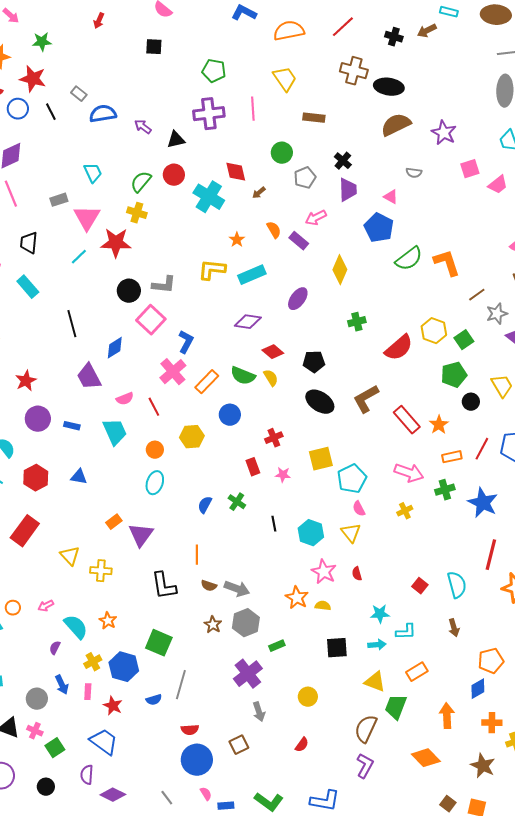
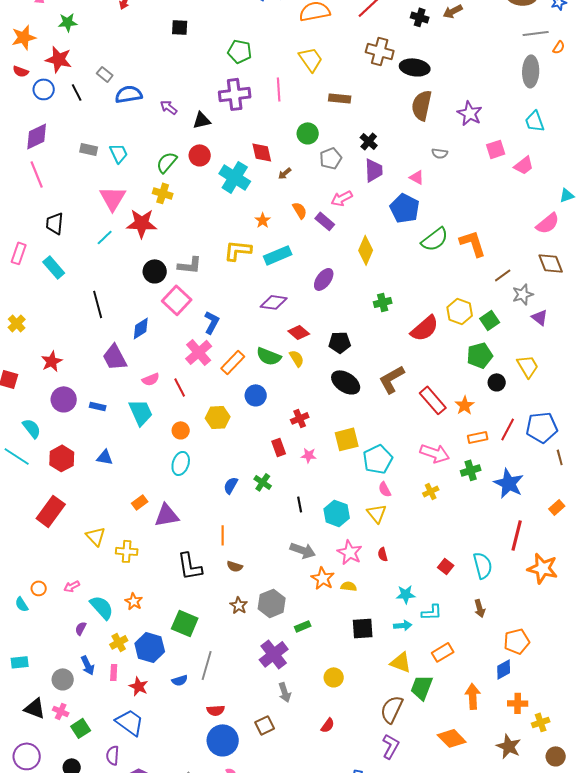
brown semicircle: (396, 125) -> (422, 105), turned -52
gray rectangle: (59, 200) -> (89, 149), moved, turned 30
purple triangle: (141, 535) -> (167, 515), turned 44
gray arrow: (237, 589) -> (303, 550), moved

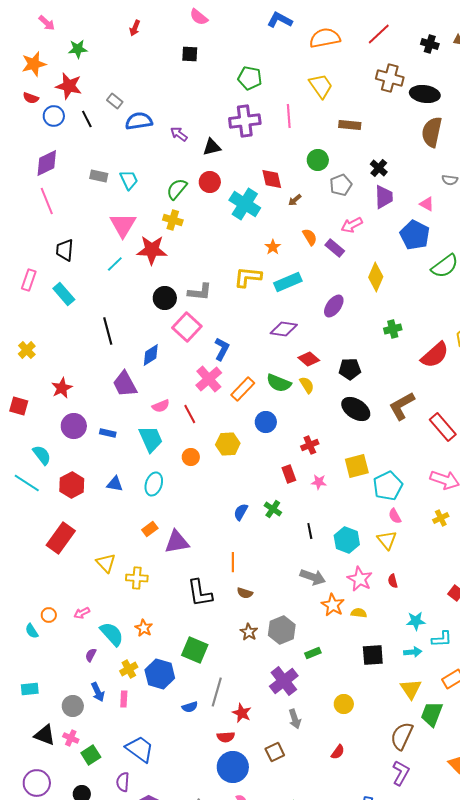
cyan ellipse: (181, 463) -> (154, 484), moved
yellow triangle: (401, 662) -> (411, 689), turned 35
red star: (139, 686) -> (242, 713), moved

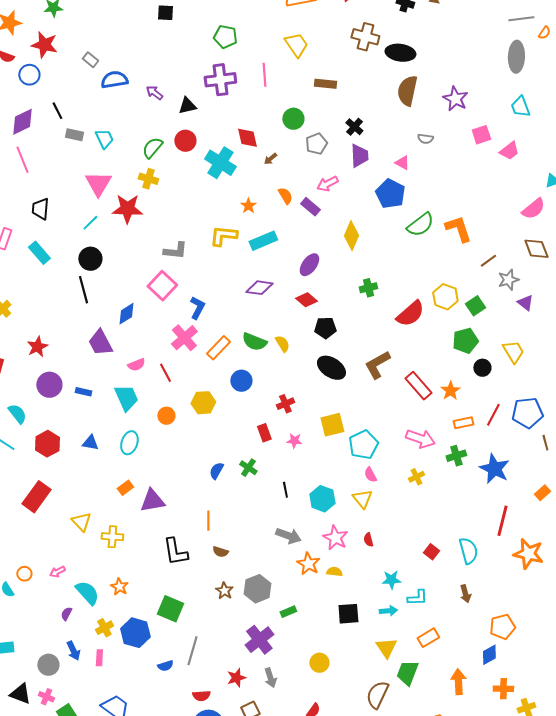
black line: (87, 119) -> (57, 111), moved
black circle: (165, 298) -> (90, 259), moved
red diamond: (309, 359) -> (306, 300), moved
red star: (242, 713) -> (236, 678), moved, turned 30

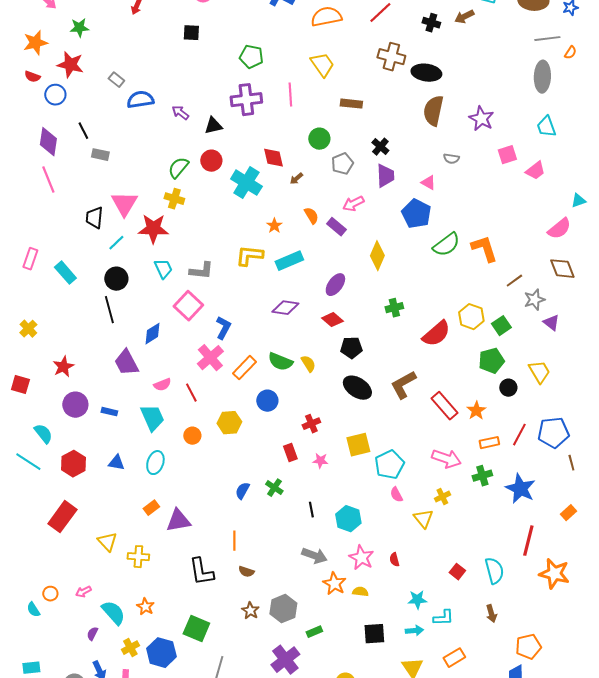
purple diamond: (22, 122) -> (48, 142), turned -56
cyan trapezoid: (104, 139) -> (163, 269), moved
black trapezoid: (40, 209) -> (94, 218), moved
yellow triangle: (362, 499) -> (423, 519), moved

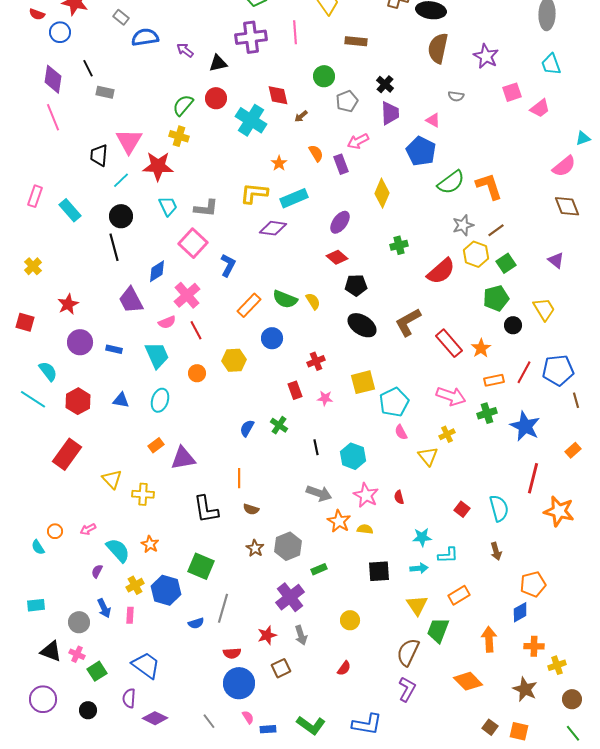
purple rectangle: (336, 227) -> (341, 164), turned 30
brown line: (514, 281) -> (496, 230), moved
gray star: (534, 300) -> (463, 225), moved
purple diamond: (285, 308) -> (273, 228), moved
pink cross: (210, 358) -> (187, 295), moved

